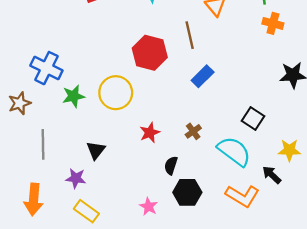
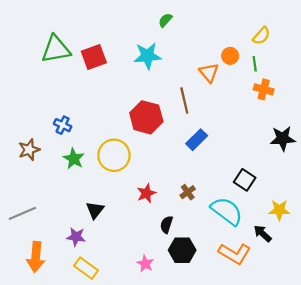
blue cross: (46, 68) -> (63, 125), moved, size x0.6
green star: (73, 96) -> (74, 159), turned -30
brown star: (19, 103) -> (29, 150), moved
gray line: (43, 144) -> (22, 213), moved, turned 68

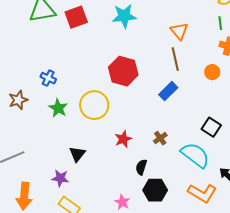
orange circle: (230, 56) -> (212, 72), moved
brown line: (184, 101) -> (175, 59), moved

